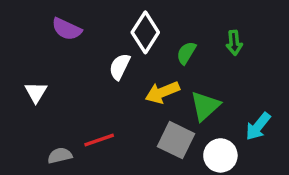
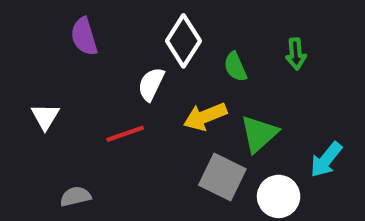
purple semicircle: (67, 29) -> (84, 37), turned 48
green semicircle: (186, 53) -> (235, 67), turned -55
red line: (99, 140) -> (125, 134), moved

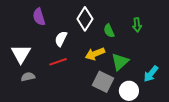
white semicircle: (151, 84) -> (61, 39), moved
white triangle: (45, 117) -> (21, 54), size x1.5
gray semicircle: (75, 196) -> (28, 77), moved

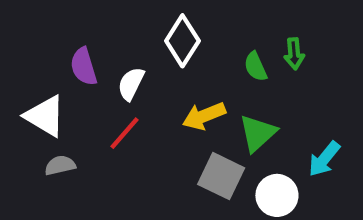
purple semicircle: (39, 17) -> (84, 67), moved
green semicircle: (109, 31) -> (255, 67), moved
white triangle: (21, 54) -> (45, 116), turned -30
red line: (58, 62) -> (124, 133), turned -30

